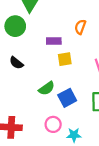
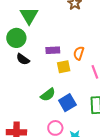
orange semicircle: (80, 27) -> (79, 53), moved
black semicircle: (16, 63) -> (23, 59), moved

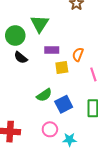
green triangle: (29, 16) -> (40, 24), moved

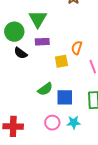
purple rectangle: (52, 50) -> (42, 42), moved
blue square: (64, 104) -> (65, 97), turned 30
cyan star: (69, 140) -> (74, 122), moved

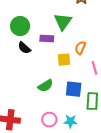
green triangle: (38, 19) -> (63, 22), moved
blue square: (65, 97) -> (74, 89), moved

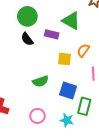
green triangle: (63, 22) -> (71, 21), turned -48
cyan star: (70, 121) -> (67, 120), moved

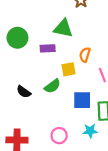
black semicircle: (27, 39) -> (24, 92), moved
green semicircle: (41, 81) -> (52, 86), moved

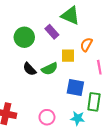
green circle: (17, 38) -> (24, 37), moved
purple rectangle: (48, 48) -> (52, 32), turned 40
black semicircle: (24, 92) -> (30, 69), moved

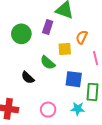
purple rectangle: (52, 32) -> (48, 27), turned 64
black semicircle: (30, 69) -> (28, 78), moved
green semicircle: (50, 69) -> (48, 63), turned 70

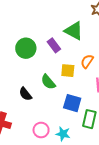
purple rectangle: (48, 27) -> (54, 45), turned -64
cyan star: (78, 109) -> (63, 134), moved

